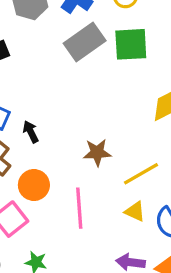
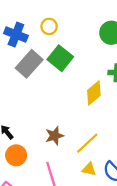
green square: (131, 44) -> (60, 58), turned -35
orange circle: (34, 185) -> (16, 155), moved

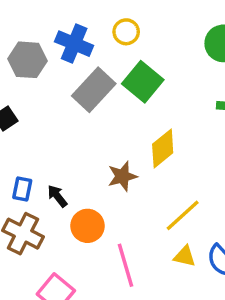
yellow diamond: (94, 93) -> (163, 149), moved
brown star: (55, 136) -> (122, 176), moved
orange circle: (16, 155) -> (88, 226), moved

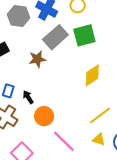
green square: (143, 82) -> (84, 35), turned 30
brown star: (122, 176) -> (37, 59), moved
pink line: (125, 265) -> (64, 141), turned -35

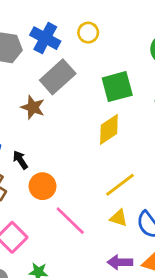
green square: (84, 35) -> (117, 87), moved
brown star: (37, 59) -> (33, 107), turned 30

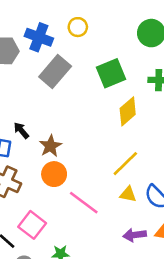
brown star: (33, 107) -> (50, 146), moved, turned 30
yellow diamond: (109, 129) -> (128, 111), moved
black arrow: (20, 160) -> (21, 130), moved

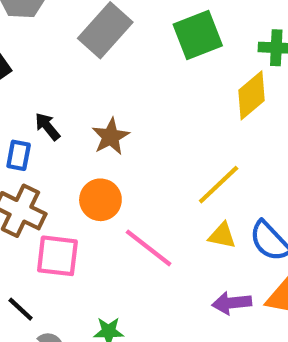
yellow diamond: (128, 111) -> (252, 95), moved
brown star: (50, 146) -> (111, 137), moved
pink square: (32, 225) -> (57, 256), moved, turned -32

